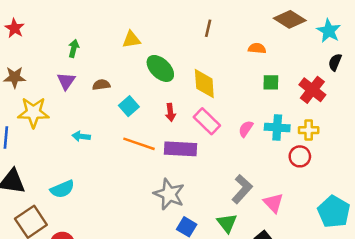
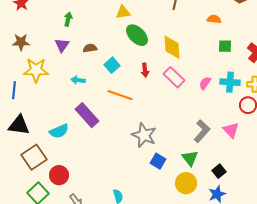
yellow triangle: (131, 40) -> (123, 12), moved
cyan arrow: (81, 136) -> (78, 80), moved
purple rectangle: (180, 149) -> (87, 115), moved, turned 45
pink triangle: (273, 203) -> (231, 130), moved

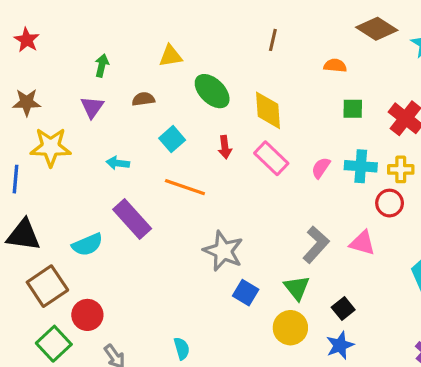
yellow triangle: (123, 12) -> (171, 56), moved
brown semicircle: (90, 48) -> (143, 99), moved
pink triangle: (231, 130) -> (362, 243), turned -30

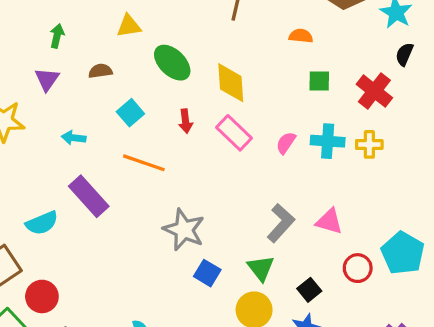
red circle: (390, 203) -> (358, 268), moved

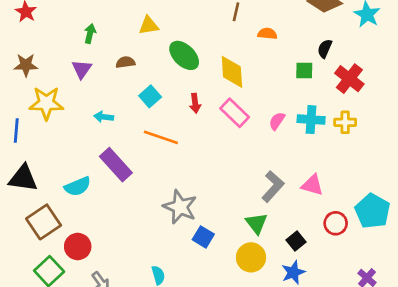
orange semicircle: (301, 36) -> (267, 34), moved
black semicircle: (404, 54) -> (325, 49), moved
gray star: (184, 230) -> (180, 207), moved
blue square: (207, 273) -> (203, 237), moved

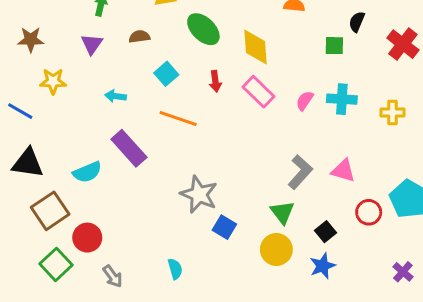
red cross: (349, 79) -> (403, 44), moved
yellow star: (46, 103) -> (53, 81), size x0.7
yellow cross: (345, 122) -> (392, 113), moved
blue line: (16, 130) -> (20, 111), turned -65

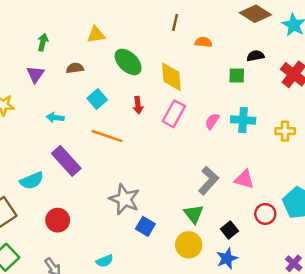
black semicircle: (357, 22) -> (255, 56), turned 56
pink rectangle: (259, 92) -> (174, 114), turned 75
red circle: (87, 238) -> (58, 220), moved
cyan semicircle: (175, 269) -> (105, 261), turned 84

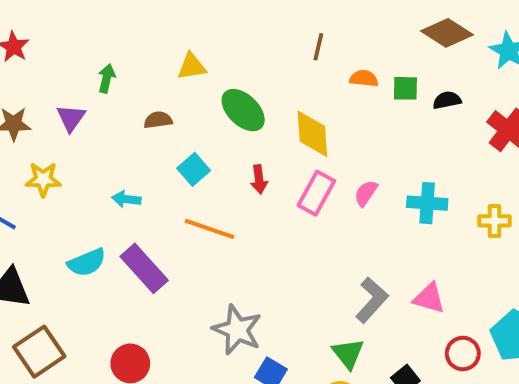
purple triangle: (35, 74) -> (71, 118), moved
green square: (237, 76) -> (405, 88), moved
pink semicircle: (212, 121) -> (366, 193), moved
cyan semicircle: (32, 181) -> (87, 262), moved

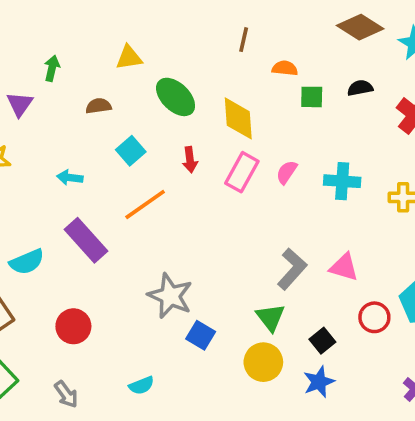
green square: (405, 88) -> (312, 97), moved
orange line: (209, 229) -> (145, 204), turned -54
cyan semicircle: (87, 262) -> (27, 262), moved

